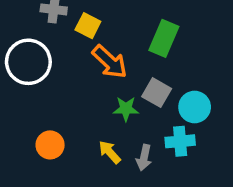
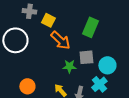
gray square: (157, 93) -> (86, 57), turned -35
cyan cross: (180, 141) -> (99, 84), turned -35

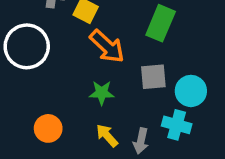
green star: (69, 66) -> (102, 93), moved
cyan cross: (99, 84) -> (177, 125), turned -35

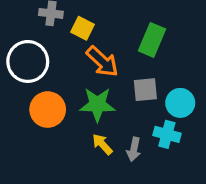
green star: (102, 93) -> (97, 105), size x1.5
orange circle: (48, 128) -> (48, 110), moved, size x1.4

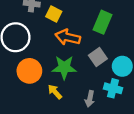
orange arrow: (102, 61) -> (68, 37), turned 150
gray square: (145, 90) -> (98, 57), turned -30
yellow arrow: (102, 144) -> (55, 92), moved

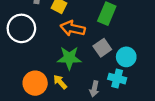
orange circle: (29, 71) -> (35, 83), moved

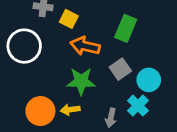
cyan cross: (117, 79) -> (138, 106), turned 30
yellow arrow: (60, 82) -> (70, 110), turned -56

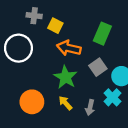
green star: (81, 81) -> (65, 77), turned 30
yellow arrow: (70, 110) -> (65, 103), moved, turned 56

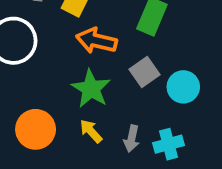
cyan cross: (112, 97) -> (169, 144), moved, turned 30

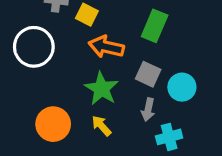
gray square: (145, 72) -> (148, 74), turned -30
gray arrow: (132, 139) -> (148, 110), moved

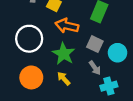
white circle: (34, 47) -> (29, 39), moved
gray arrow: (148, 110) -> (95, 68), turned -48

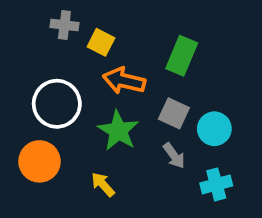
orange circle: (31, 77) -> (39, 161), moved
yellow arrow: (64, 79) -> (103, 184), moved
cyan cross: (109, 86) -> (216, 184), moved

